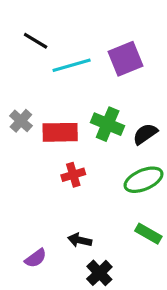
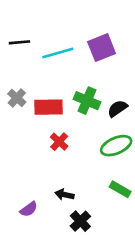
black line: (36, 41) -> (19, 42), moved, turned -36
red cross: (73, 175) -> (59, 142), turned -30

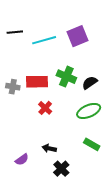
gray cross: (17, 98) -> (13, 87), moved, turned -32

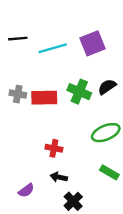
black semicircle: (90, 83) -> (107, 87), moved
gray cross: (13, 87) -> (18, 94), moved
red cross: (45, 108) -> (54, 148), moved, turned -32

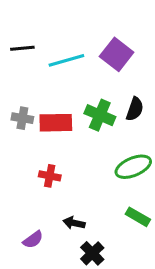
purple square: (92, 43) -> (117, 54), turned -30
black semicircle: (107, 87) -> (135, 109), turned 144
red cross: (54, 148) -> (50, 176), moved

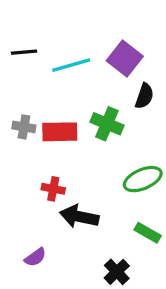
black semicircle: (135, 109) -> (144, 96), moved
black arrow: (74, 223) -> (79, 217), moved, size x1.6
black cross: (92, 253) -> (117, 272), moved

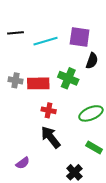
purple square: (125, 59) -> (80, 37), turned -30
red cross: (53, 189) -> (49, 110), moved
black arrow: (79, 217) -> (51, 137), turned 40

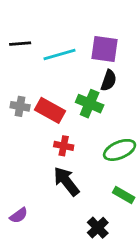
black semicircle: (92, 61) -> (109, 80), moved
red rectangle: (38, 83) -> (50, 110), turned 30
purple semicircle: (23, 163) -> (19, 215), moved

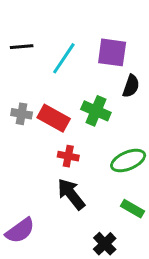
cyan line: (60, 55) -> (64, 58), turned -40
black semicircle: (109, 80) -> (131, 86), moved
purple semicircle: (19, 215) -> (20, 231), size x1.5

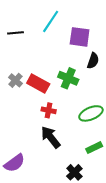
cyan line: (64, 58) -> (51, 21), moved
gray cross: (22, 114) -> (15, 80), turned 32
green rectangle: (132, 209) -> (94, 148), turned -56

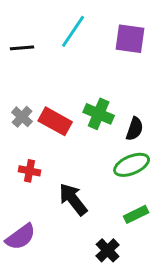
purple square: (80, 37) -> (130, 39), moved
black semicircle: (93, 61) -> (135, 129), moved
red cross: (49, 110) -> (30, 171), moved

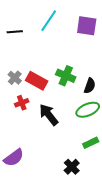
red cross: (30, 171) -> (22, 103), moved, turned -32
black arrow: (73, 199) -> (49, 115), moved

